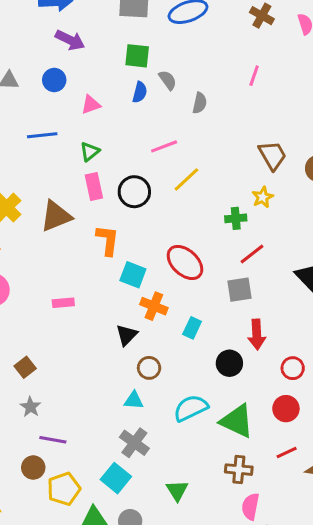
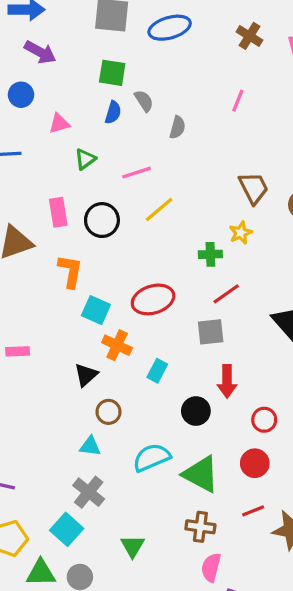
green triangle: (90, 151) -> (85, 159), moved
red ellipse: (185, 262) -> (153, 299), turned -63
pink rectangle: (63, 303) -> (18, 351), moved

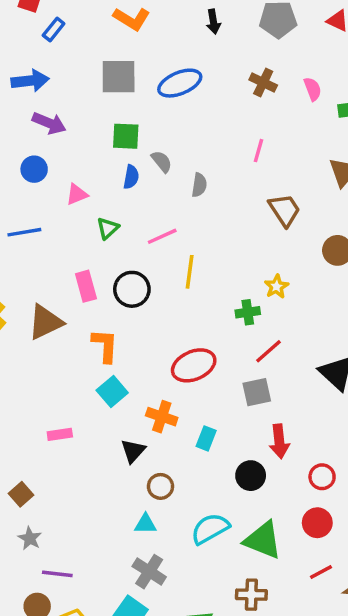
brown trapezoid: (254, 188) -> (284, 210), moved
yellow line: (159, 209) -> (190, 272), turned -36
cyan square: (96, 310) -> (112, 391), moved, turned 32
brown cross: (200, 527) -> (251, 595), moved

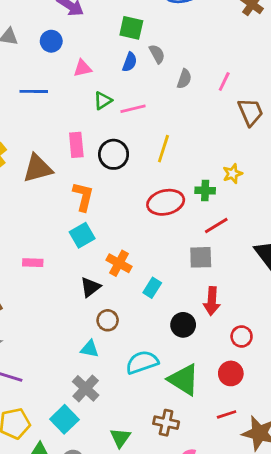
pink line: (259, 151) -> (224, 81), moved
pink line: (162, 236) -> (133, 109), moved
red ellipse: (194, 365) -> (166, 202), moved

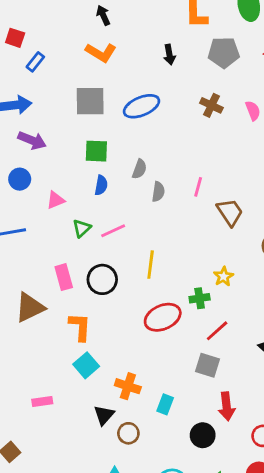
gray semicircle: (157, 54) -> (139, 169), moved, turned 60
gray square: (201, 257) -> (207, 365), turned 30
brown circle: (108, 320) -> (128, 433), moved

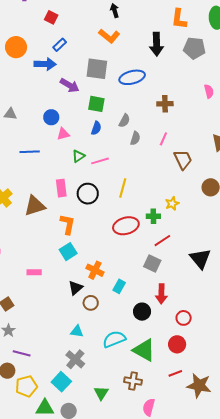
black arrow: (169, 55) -> (157, 44), size x1.6
blue rectangle: (35, 62) -> (60, 45), moved
brown cross: (211, 105) -> (165, 104), moved, turned -35
purple arrow: (32, 140) -> (70, 85), moved
blue circle: (20, 179) -> (51, 117), moved

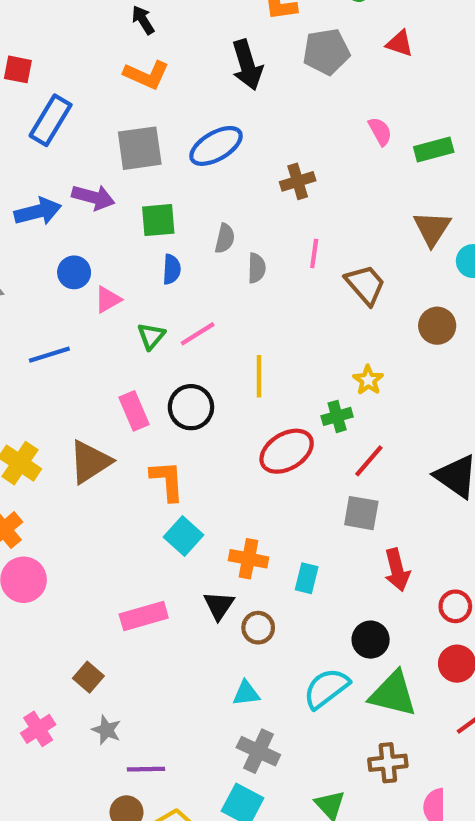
blue rectangle: (60, 45) -> (51, 120), size x1.6
blue arrow: (45, 64) -> (38, 211), moved
pink rectangle: (34, 272) -> (144, 616), moved, size x1.5
black circle: (142, 312) -> (371, 640), moved

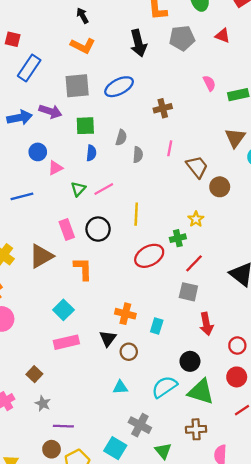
brown circle: (437, 326) -> (220, 187), moved
cyan square: (184, 536) -> (63, 310), moved
gray cross: (258, 751) -> (140, 425), moved

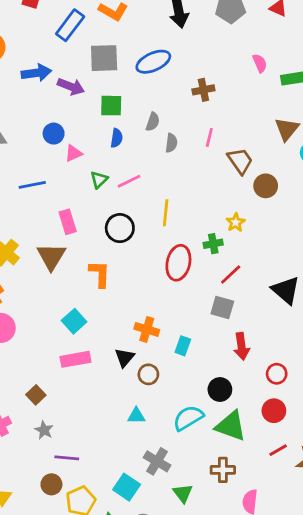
blue rectangle: (29, 68) -> (70, 25), moved
blue arrow: (20, 118) -> (36, 73), moved
pink rectangle: (67, 230) -> (68, 222), moved
brown triangle: (41, 256) -> (51, 256), turned -32
red ellipse: (149, 256) -> (178, 263), turned -52

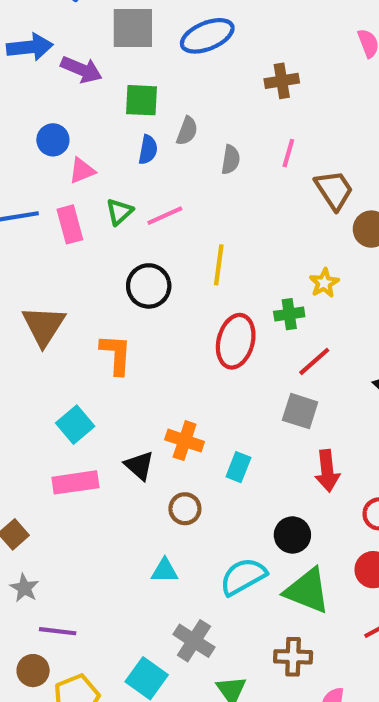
gray semicircle: (153, 122) -> (187, 131), moved
pink rectangle: (68, 222) -> (70, 224), moved
black triangle: (125, 358) -> (139, 466), moved, turned -30

